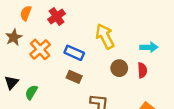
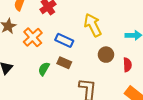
red semicircle: (142, 70) -> (127, 65), moved
green semicircle: (31, 92) -> (44, 69), moved

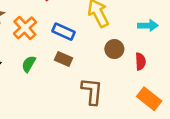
green semicircle: (44, 69) -> (29, 64), moved

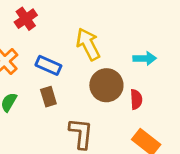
brown circle: (114, 49) -> (106, 85), size x1.5
brown rectangle: (63, 59) -> (48, 97), turned 49

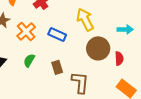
brown rectangle: (48, 97) -> (57, 67), moved

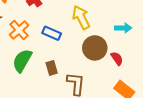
red semicircle: (119, 58) -> (117, 58), turned -32
green semicircle: (29, 60) -> (22, 61), size x1.6

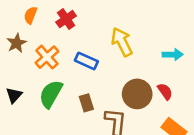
brown circle: (95, 48) -> (137, 94), moved

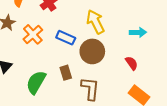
green semicircle: (51, 94) -> (36, 82), moved
brown circle: (137, 94) -> (92, 51), moved

